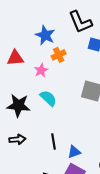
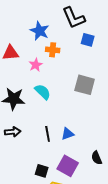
orange cross: (59, 55) -> (53, 50), turned 32
blue triangle: (74, 152) -> (68, 134), moved

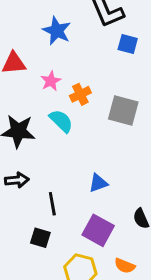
orange cross: (53, 50) -> (80, 94), moved, turned -32
black line: (48, 134) -> (52, 204), moved
black square: (42, 171) -> (40, 238), moved

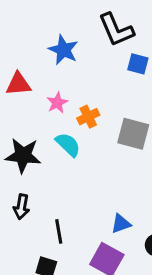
black arrow: (17, 180) -> (21, 207), turned 105
blue triangle: (98, 183) -> (121, 224), moved

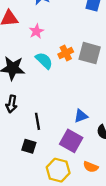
orange cross: (88, 117) -> (66, 53), moved

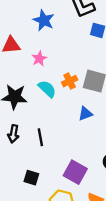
blue triangle: (81, 116) -> (85, 114), moved
black line: (38, 121) -> (40, 137), moved

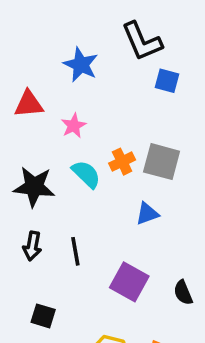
purple square: (75, 172) -> (129, 282), moved
black square: (31, 178) -> (43, 316), moved

